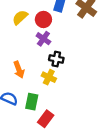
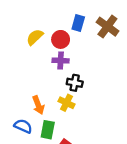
purple cross: (43, 39) -> (61, 61), turned -32
orange arrow: (19, 70) -> (38, 105), moved

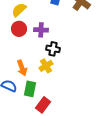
red circle: (61, 39) -> (19, 29), moved
yellow cross: (66, 103) -> (46, 66), turned 32

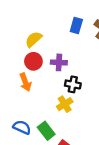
orange arrow: (22, 68) -> (25, 82), moved
green rectangle: (30, 89) -> (46, 131), turned -49

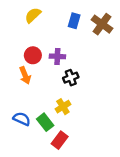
yellow semicircle: (33, 39) -> (33, 15), moved
black cross: (73, 84) -> (71, 78), turned -32
yellow cross: (65, 104) -> (63, 107), moved

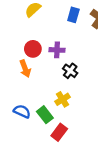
black cross: (71, 78) -> (70, 71), turned -32

